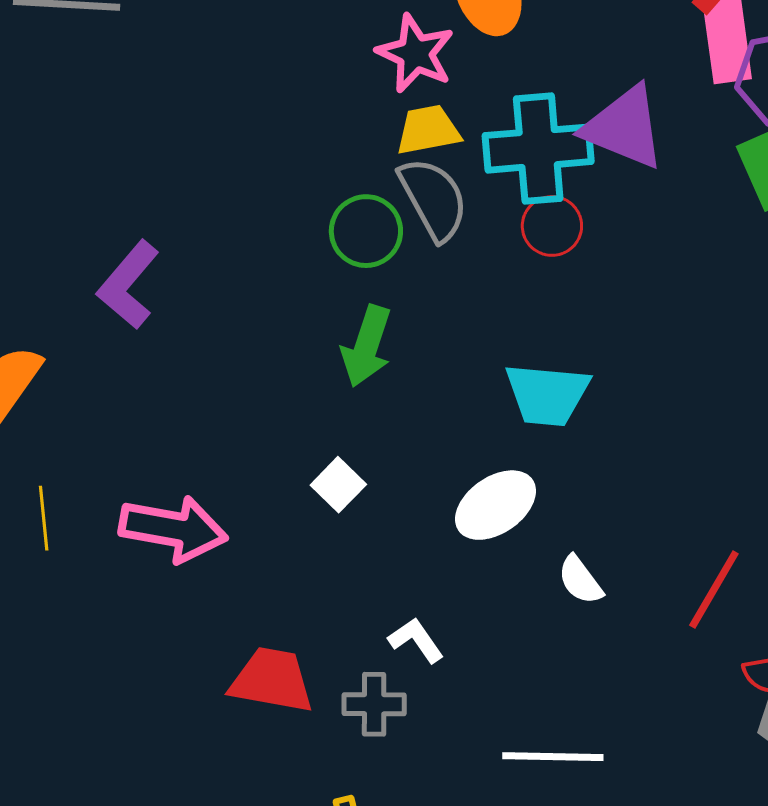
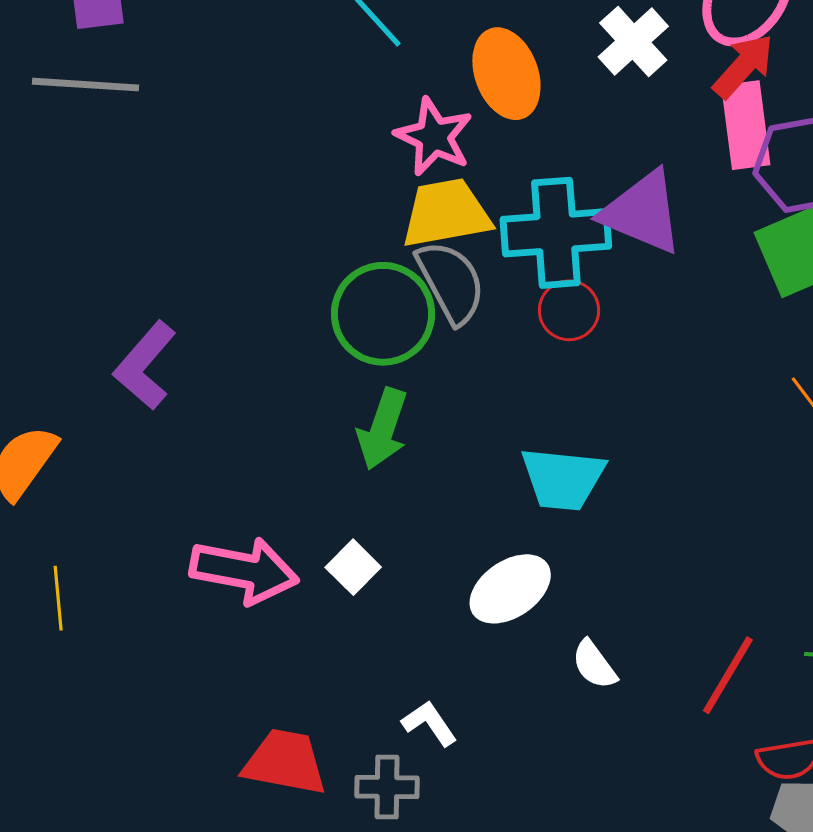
yellow trapezoid: (428, 130) -> (446, 213), size x1.4
green circle: (366, 231) -> (383, 314), size x1.4
pink arrow: (173, 529) -> (244, 571), moved

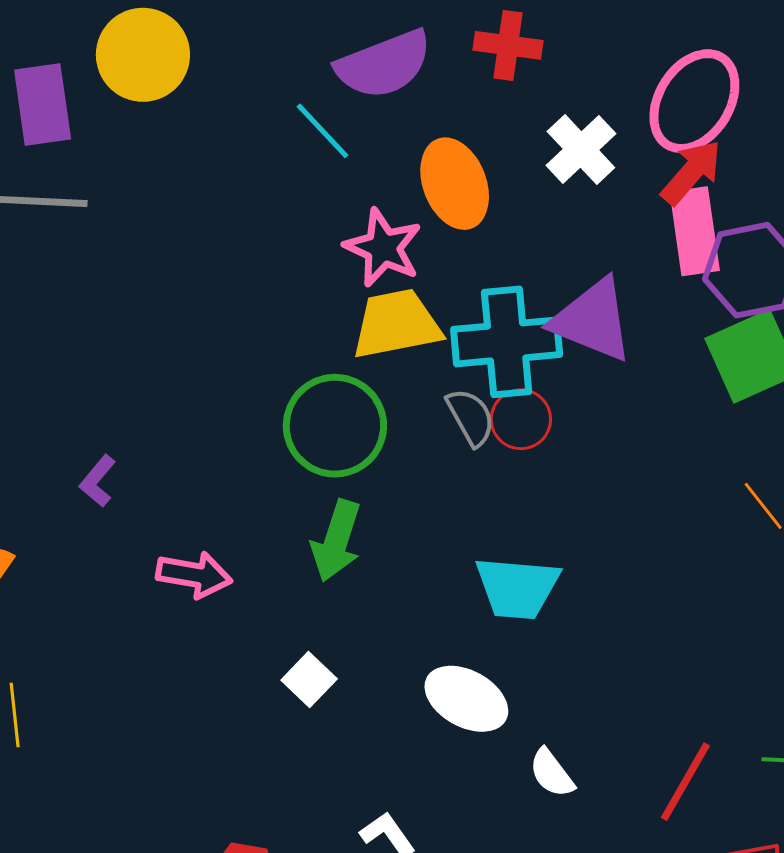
gray semicircle: (451, 282) -> (471, 417), moved, size x0.7
purple L-shape: (145, 365) -> (98, 481), size x0.6
pink arrow: (244, 571) -> (194, 575), moved, size x0.7
white ellipse: (510, 589) -> (466, 699), turned 64

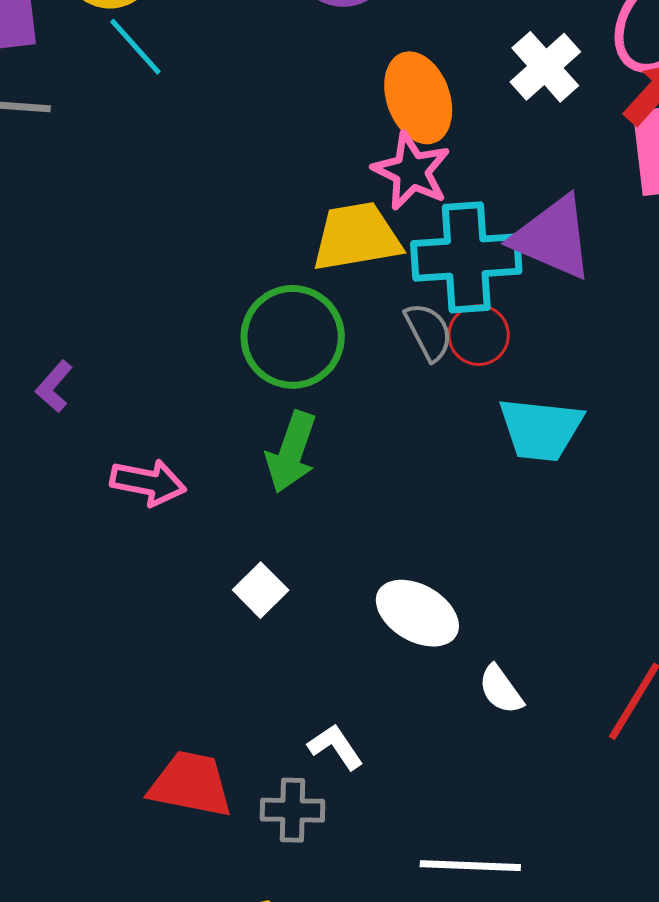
cyan line: (322, 131) -> (135, 47), moved
pink star: (383, 248) -> (411, 171), moved
cyan trapezoid: (517, 588) -> (541, 429), moved

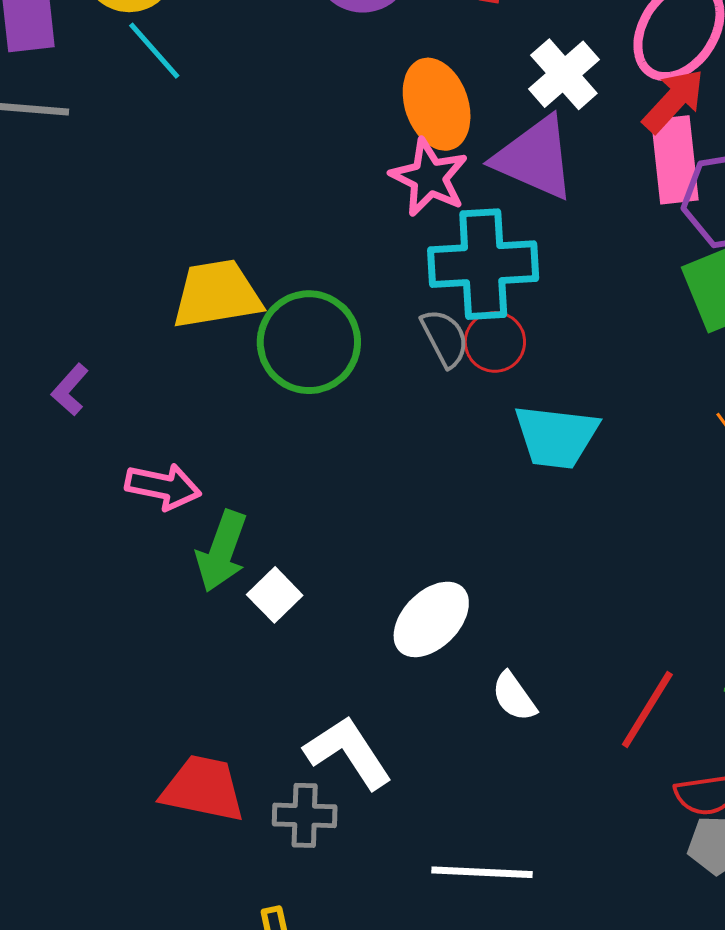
yellow trapezoid: (357, 237) -> (217, 294), moved
purple triangle: (553, 238) -> (535, 158), moved
green arrow: (291, 452) -> (222, 551), moved
white ellipse: (417, 613) -> (431, 619), turned -76
white L-shape: (336, 747) -> (348, 752), size x1.6

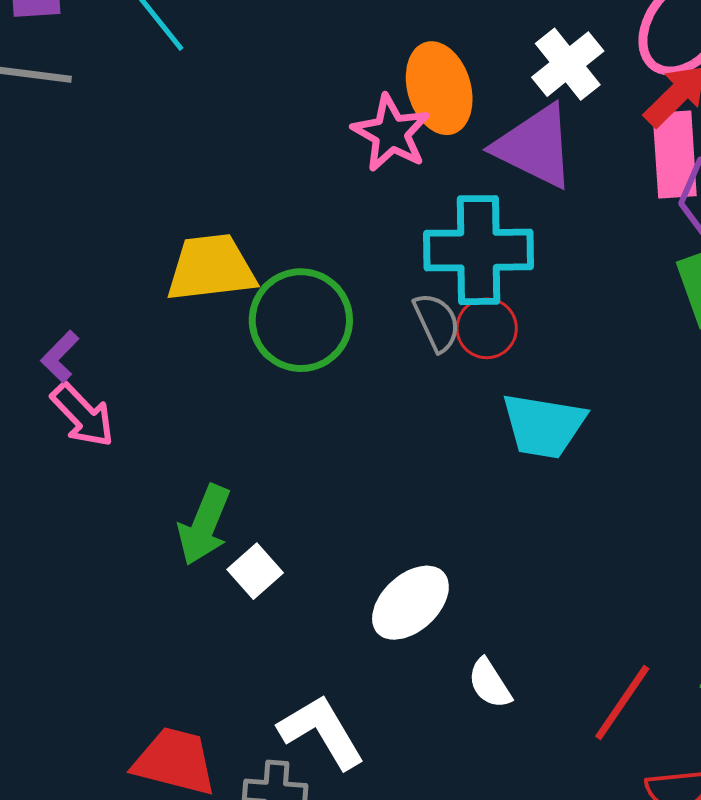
pink star: (429, 177) -> (391, 133), moved
pink arrow: (163, 486) -> (83, 415), moved, turned 32

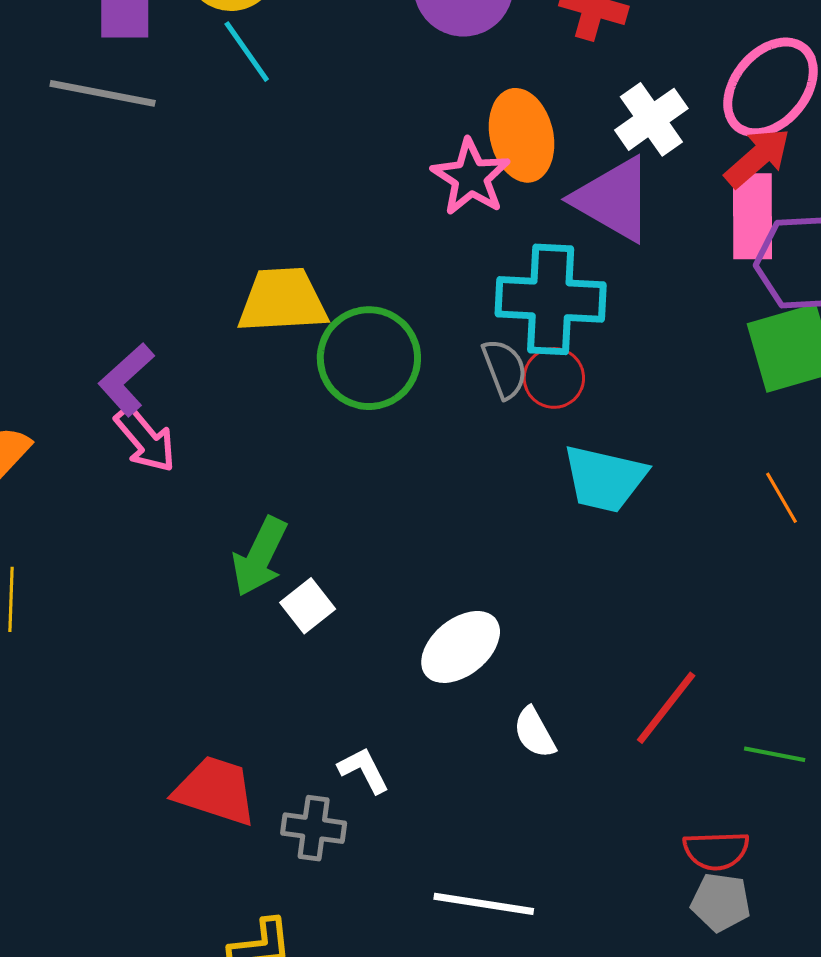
purple L-shape: (60, 357) -> (126, 379), size x1.4
red line: (622, 702) -> (666, 708), moved
white L-shape: (322, 732) -> (364, 770), size x0.6

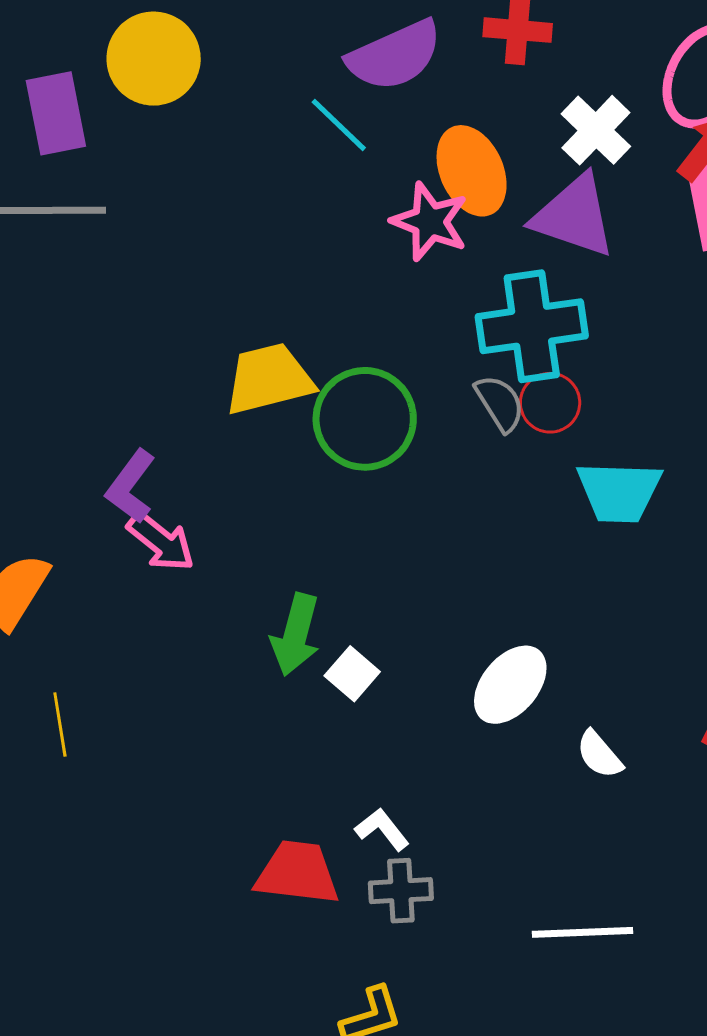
cyan line: (247, 52) -> (339, 125), moved
white L-shape: (364, 770) -> (382, 829), moved

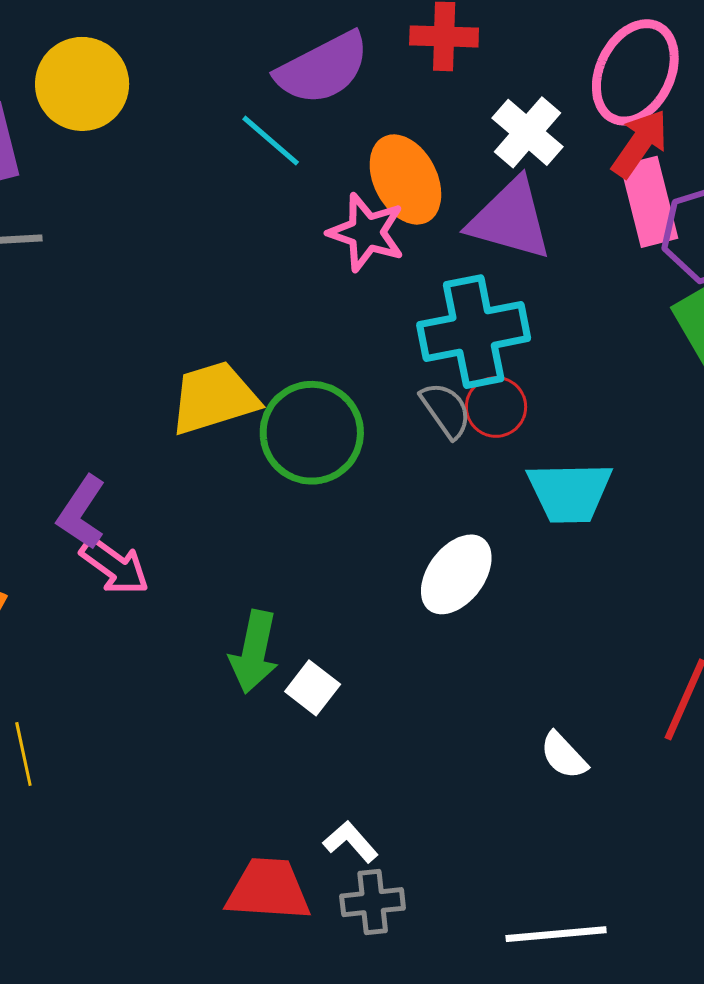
white ellipse: (510, 685) -> (456, 574), moved

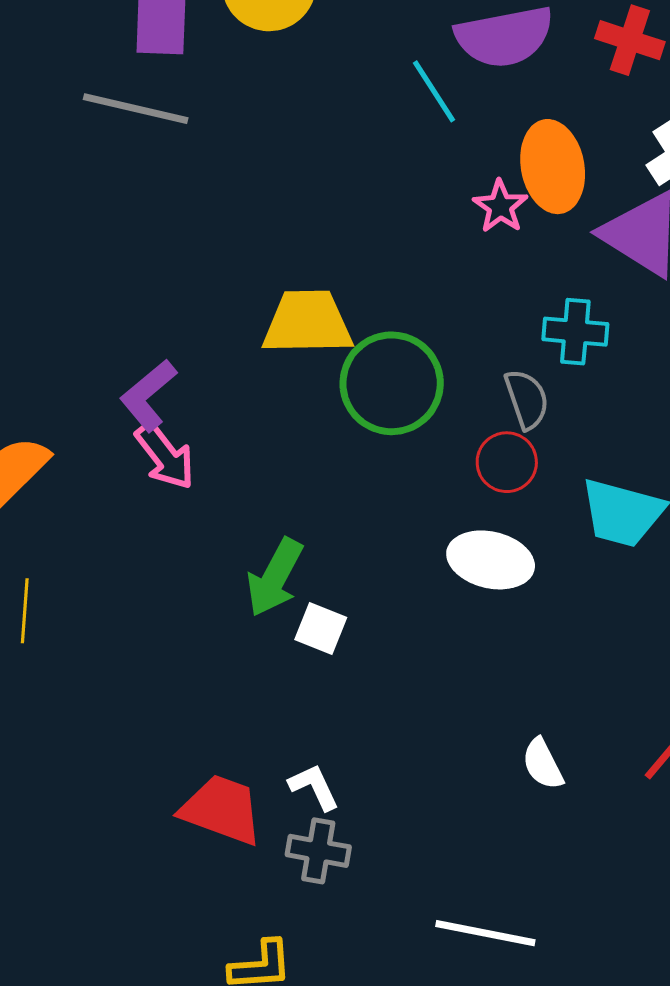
pink star: (366, 232) -> (500, 206), size x0.7
cyan cross: (474, 332) -> (575, 332), size x0.6
red circle: (496, 407) -> (507, 462), moved
white ellipse: (456, 574) -> (491, 560), turned 50
white square: (313, 688) -> (321, 628), turned -32

